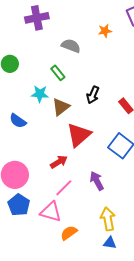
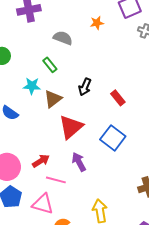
red arrow: (59, 162) -> (41, 161), moved
purple arrow: (97, 181) -> (79, 162), moved
pink line: (64, 188) -> (56, 180), turned 60

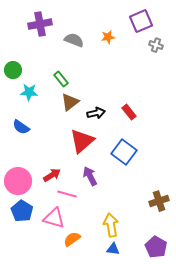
gray semicircle: (63, 38) -> (74, 40), moved
cyan star: (32, 86) -> (29, 92), moved
black arrow: (85, 87) -> (96, 113), moved, turned -126
brown triangle: (53, 99) -> (70, 102), moved

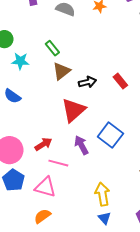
blue square: (124, 152) -> (110, 135), moved
orange semicircle: (72, 239) -> (42, 216), moved
blue triangle: (113, 249) -> (104, 218), turned 40

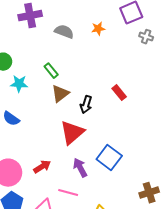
red rectangle: (120, 81) -> (119, 93), moved
black arrow: (87, 82) -> (86, 105), turned 120
pink line: (58, 163) -> (68, 193), moved

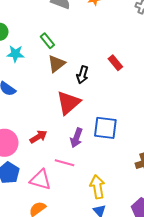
blue square: (109, 158) -> (105, 128), turned -30
purple arrow: (80, 168) -> (76, 138), turned -132

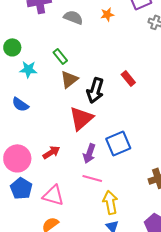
black arrow: (82, 75) -> (95, 90), size x1.4
blue square: (105, 128) -> (118, 143), turned -30
pink line: (64, 163) -> (92, 178), moved

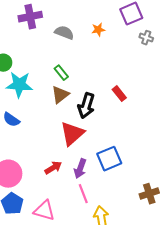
green rectangle: (60, 56) -> (61, 73), moved
cyan star: (28, 69) -> (19, 85), size x1.5
red arrow: (51, 152) -> (53, 168), moved
pink line: (92, 178) -> (83, 194), turned 54

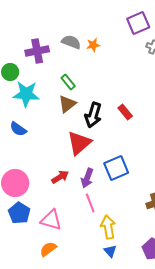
purple cross: (30, 17) -> (37, 51), moved
orange star: (98, 30) -> (93, 45), moved
red rectangle: (119, 94) -> (125, 112), moved

